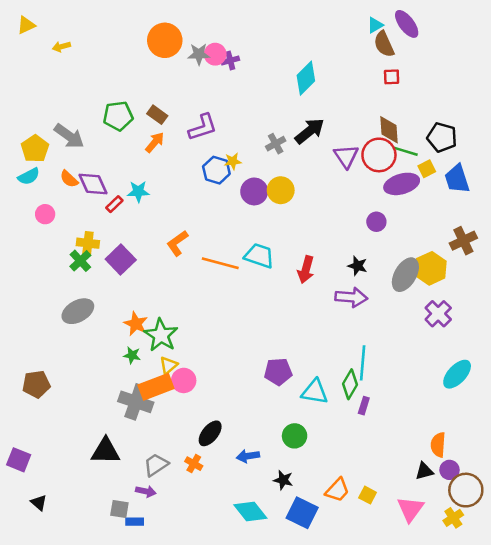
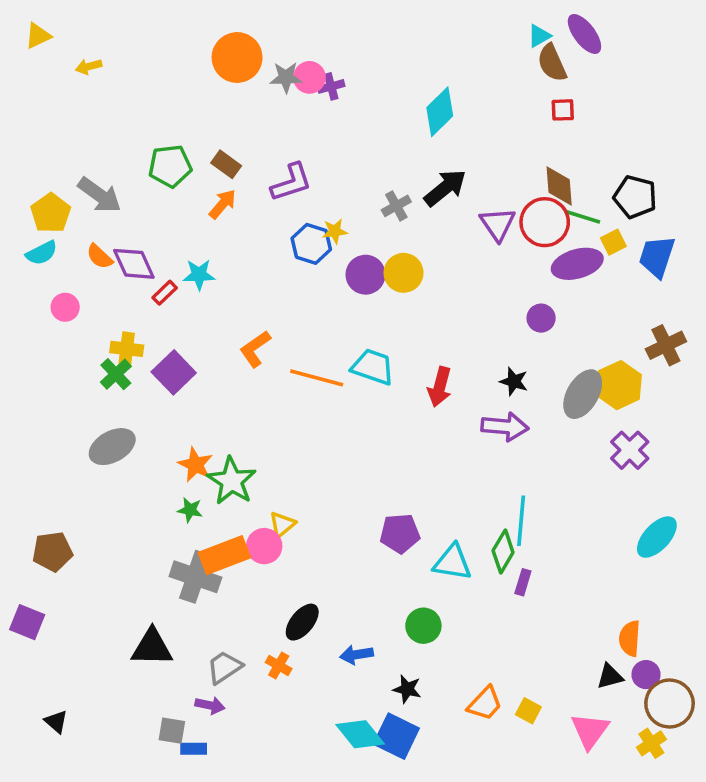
blue trapezoid: (457, 179) -> (657, 257), turned 36
yellow triangle: (169, 365) -> (282, 524), moved
purple square: (19, 460) -> (27, 622), moved
blue square: (302, 513) -> (396, 736), moved

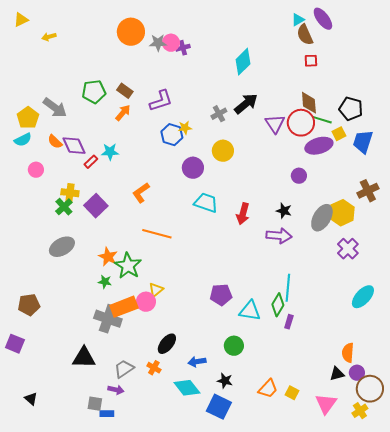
purple circle: (366, 275) -> (193, 168), moved
orange line: (317, 378) -> (157, 234), moved
cyan diamond: (360, 734) -> (187, 388), moved

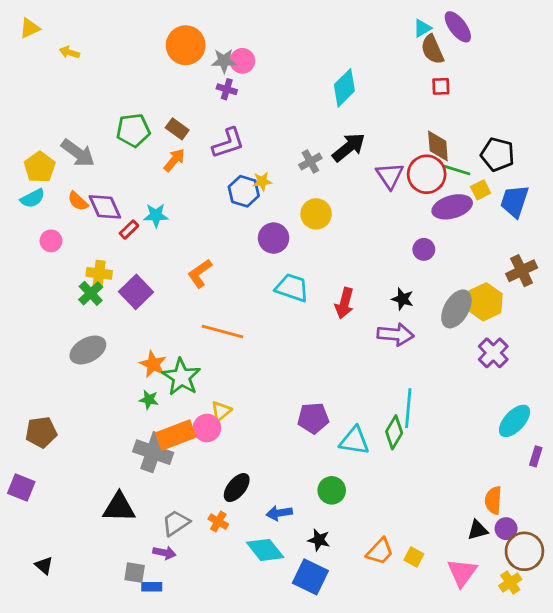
yellow arrow: (49, 37) -> (69, 52), turned 32
purple cross: (183, 48) -> (227, 89), moved, turned 32
purple rectangle: (289, 322) -> (536, 456), moved

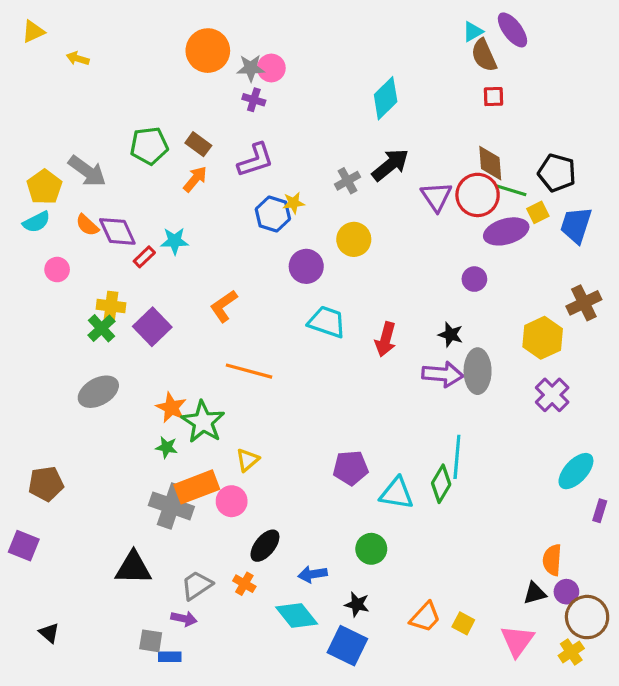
gray ellipse: (456, 309) -> (478, 371), moved, turned -30
pink circle: (207, 428) -> (232, 501), moved

